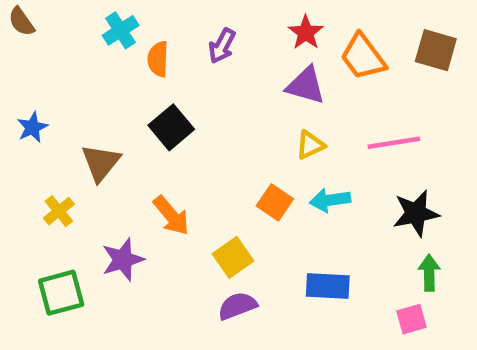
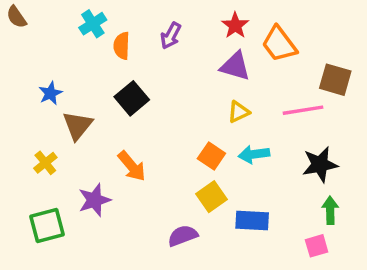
brown square: (436, 50) -> (335, 80), moved
blue star: (32, 127) -> (50, 93), moved
yellow square: (233, 257) -> (211, 197), moved

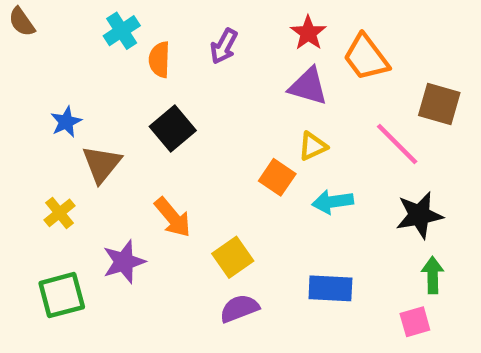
pink line: (303, 110) -> (397, 144), turned 54
orange square: (211, 156) -> (277, 177), moved
yellow square: (211, 197) -> (233, 257), moved

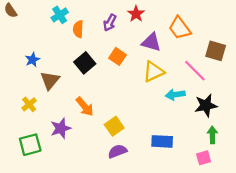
red star: (308, 33) -> (136, 14), moved
yellow triangle: (313, 146) -> (153, 72), size x1.5
orange square: (277, 177) -> (117, 56), moved
cyan arrow: (333, 202) -> (175, 95), moved

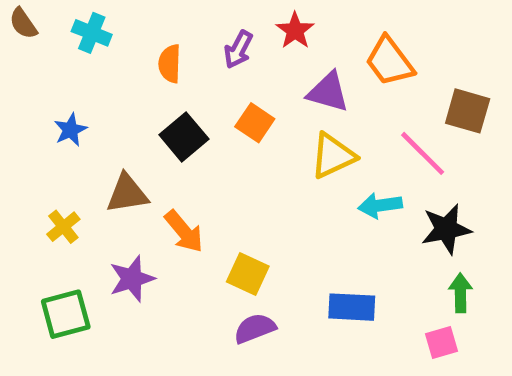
cyan cross: (60, 15) -> (92, 33), moved, turned -35
brown triangle: (50, 80) -> (127, 194), moved, turned 42
yellow square: (114, 126) -> (248, 274), turned -30

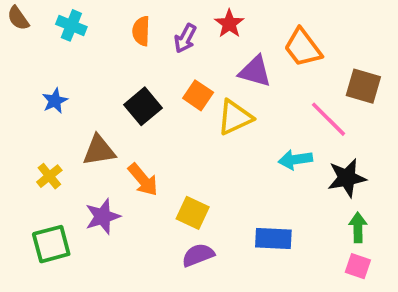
orange semicircle: (170, 64) -> (141, 31), moved
yellow triangle: (333, 156) -> (235, 117), moved
pink square: (442, 343) -> (358, 266), moved, turned 35

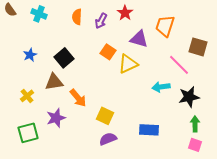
orange trapezoid: (303, 48) -> (165, 26), turned 55
black square: (143, 106) -> (64, 58), moved

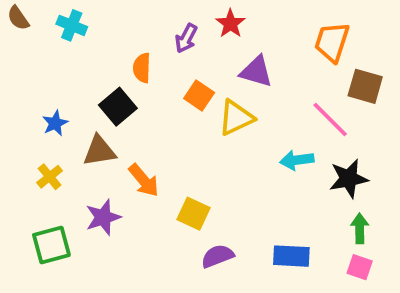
orange semicircle: (77, 17) -> (142, 68), moved
orange trapezoid: (165, 26) -> (332, 42), moved
blue star: (30, 55) -> (55, 123), moved
blue rectangle: (149, 130) -> (291, 256), moved
purple semicircle: (108, 139) -> (218, 256), moved

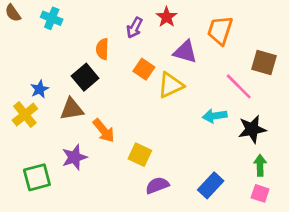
orange trapezoid: (332, 42) -> (220, 30), moved
yellow cross: (50, 177) -> (25, 115), moved, size x1.4
blue rectangle: (291, 256) -> (211, 185), turned -50

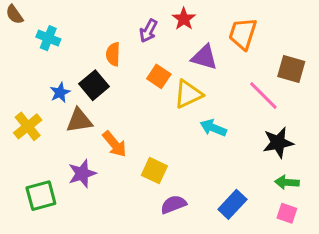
cyan cross: (52, 18) -> (48, 38), moved
blue star: (40, 89) -> (60, 93), moved
cyan arrow: (215, 116) -> (213, 128), moved, turned 30
green arrow: (260, 165) -> (287, 182), turned -85

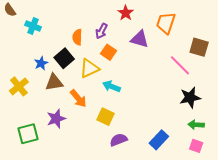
purple arrow: (148, 31) -> (101, 31), moved
yellow triangle: (188, 94) -> (89, 68), moved
cyan arrow: (213, 128) -> (112, 86), moved

